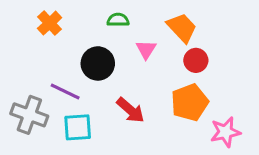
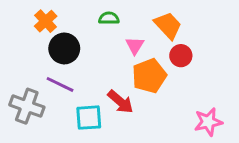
black circle: (98, 63) -> (64, 48), moved
orange pentagon: (190, 102) -> (149, 76), moved
cyan square: (78, 127) -> (89, 118), moved

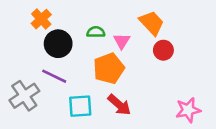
green semicircle: (109, 18) -> (96, 32), moved
orange pentagon: (149, 76) -> (109, 68), moved
red arrow: (120, 102) -> (119, 105), moved
gray cross: (27, 106) -> (24, 96), turned 36

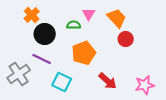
pink triangle: (122, 41) -> (89, 14), moved
red arrow: (119, 105) -> (108, 81), moved
cyan square: (80, 106) -> (62, 82), turned 30

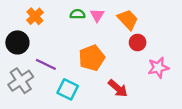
green semicircle: (74, 25) -> (77, 14), moved
black circle: (45, 34) -> (17, 42), moved
pink star: (145, 85) -> (158, 68), moved

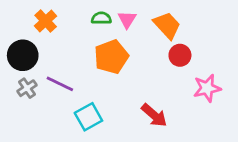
orange pentagon: (92, 58) -> (111, 57), moved
gray cross: (21, 81) -> (27, 88), moved, size x0.6
cyan square: (68, 89) -> (88, 117), turned 35

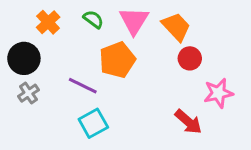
green semicircle: (101, 18) -> (93, 19), moved, turned 36
pink triangle: (127, 20) -> (134, 21), size x1.5
purple line: (60, 84) -> (83, 86), moved
red arrow: (154, 115) -> (188, 122), moved

